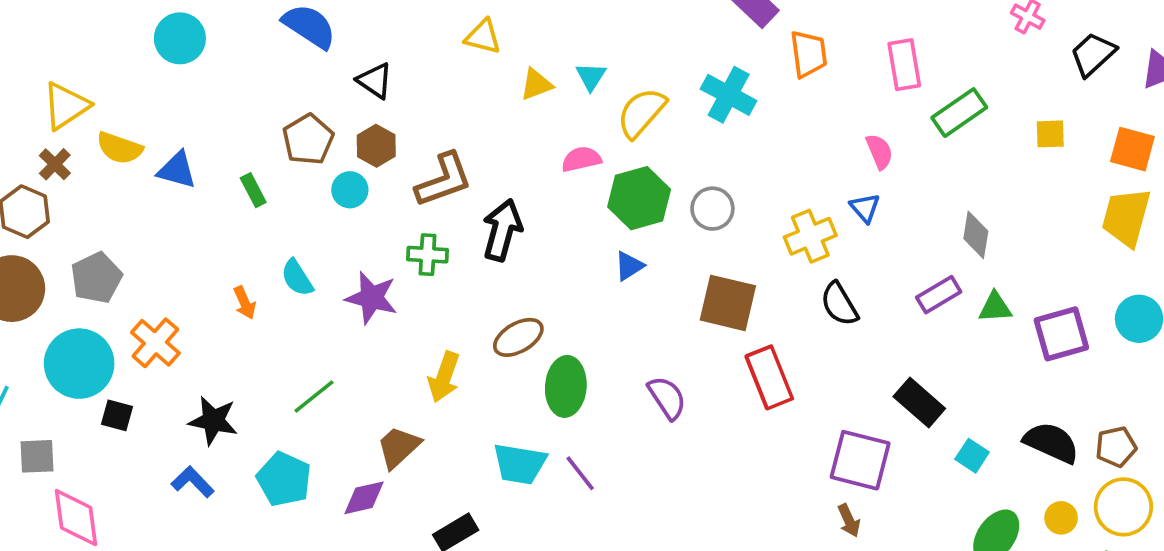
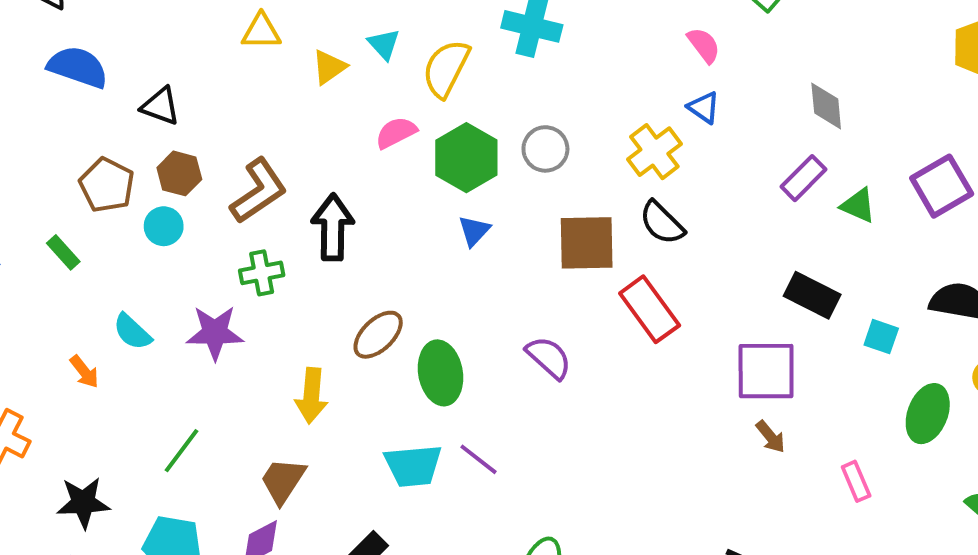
black semicircle: (839, 304) -> (662, 223), moved
green triangle: (995, 307) -> (858, 205), moved, turned 42

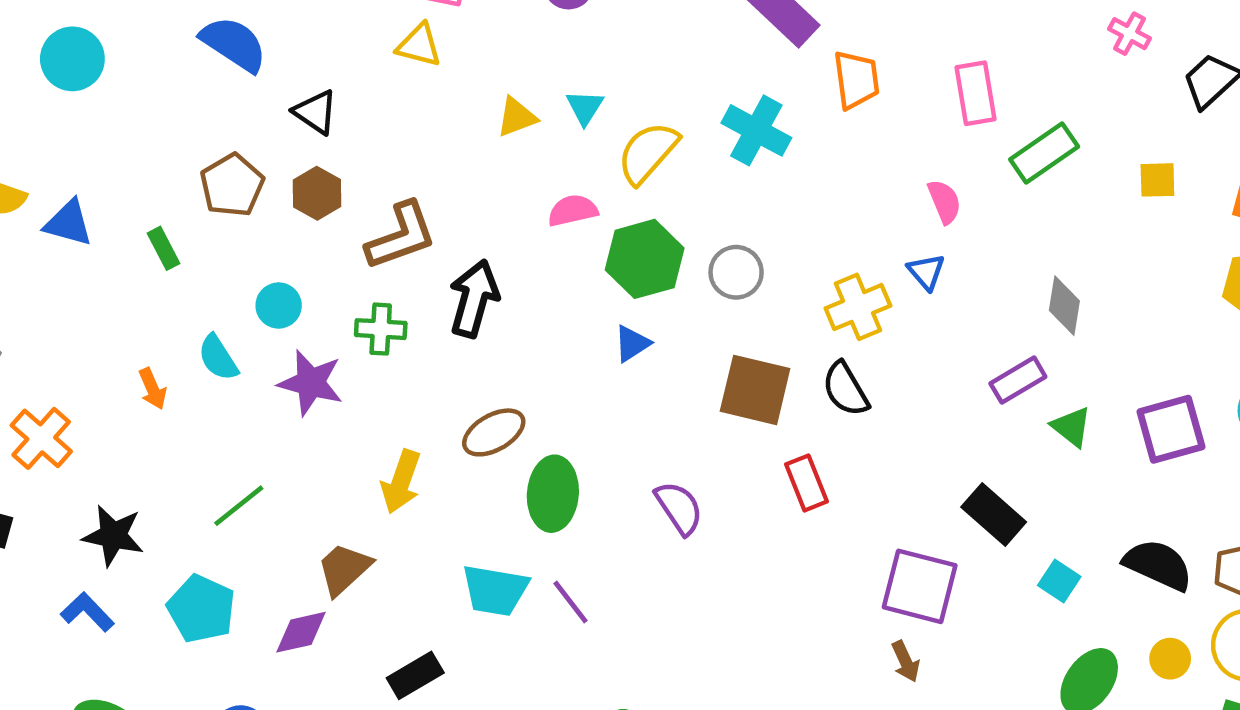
yellow triangle: (261, 32) -> (419, 45), moved
cyan circle: (164, 226) -> (279, 306), moved
red rectangle: (650, 309) -> (807, 483), size x0.7

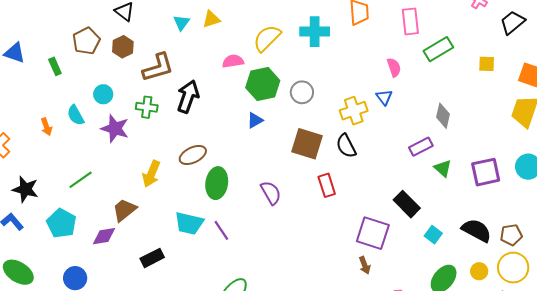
cyan triangle: (585, 107) -> (181, 23), moved
cyan cross: (756, 130) -> (315, 32), turned -32

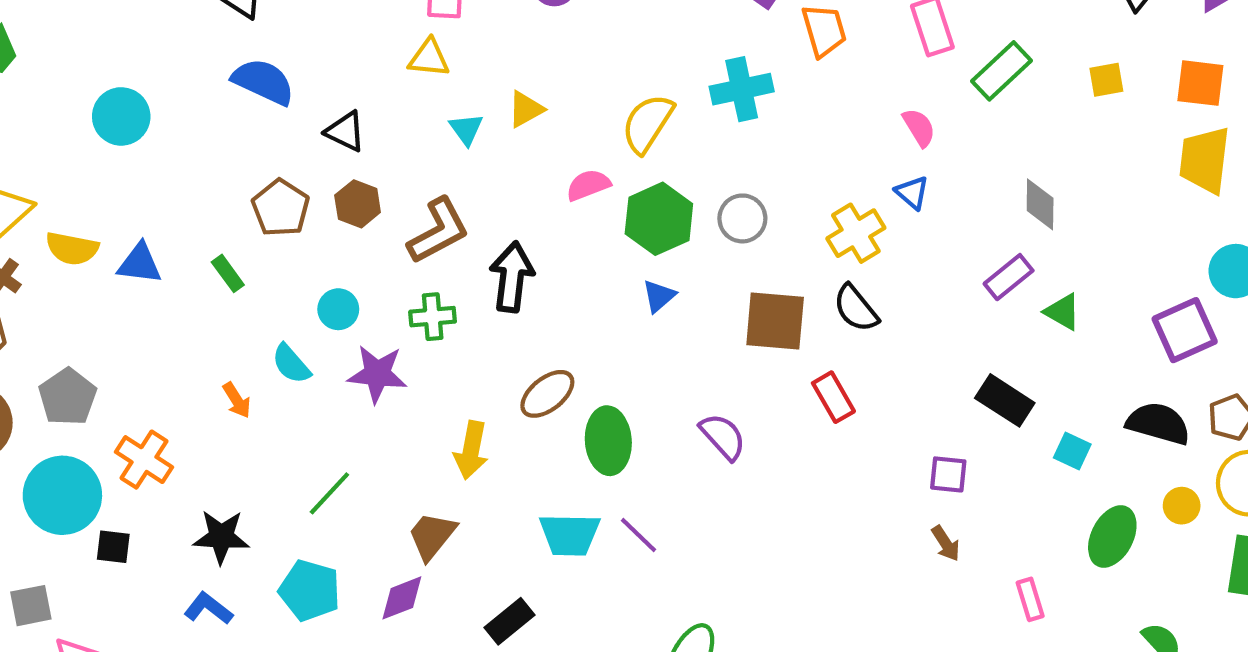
purple square: (486, 172) -> (1185, 330), moved
purple square: (373, 233) -> (948, 474), size x0.6

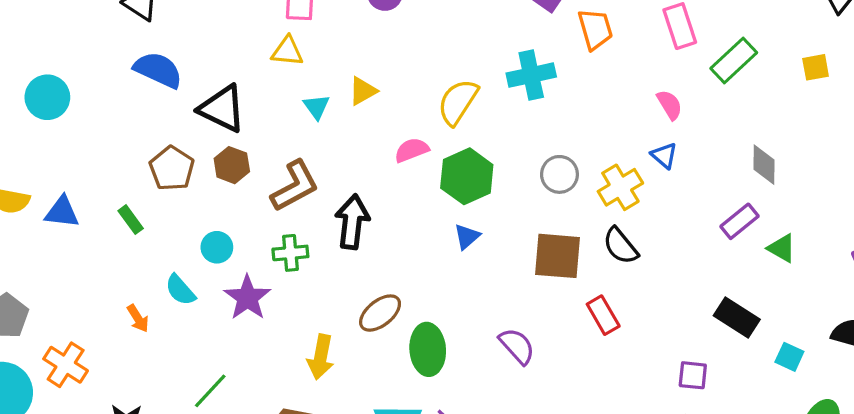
black triangle: (345, 131) -> (222, 109), size x1.5
gray circle: (742, 218) -> (559, 174), moved
purple star: (377, 374) -> (247, 298), turned 30

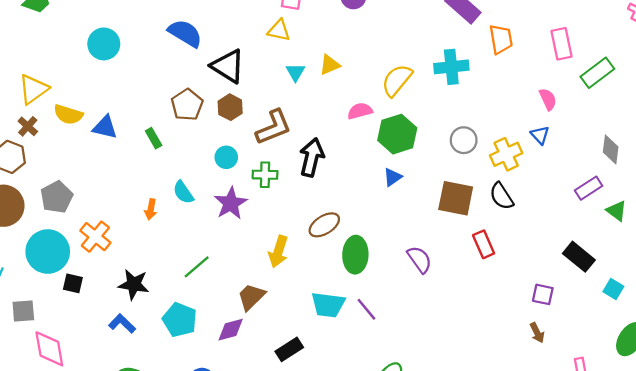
cyan circle: (217, 247) -> (226, 157), moved
orange arrow: (138, 318) -> (151, 209), turned 36

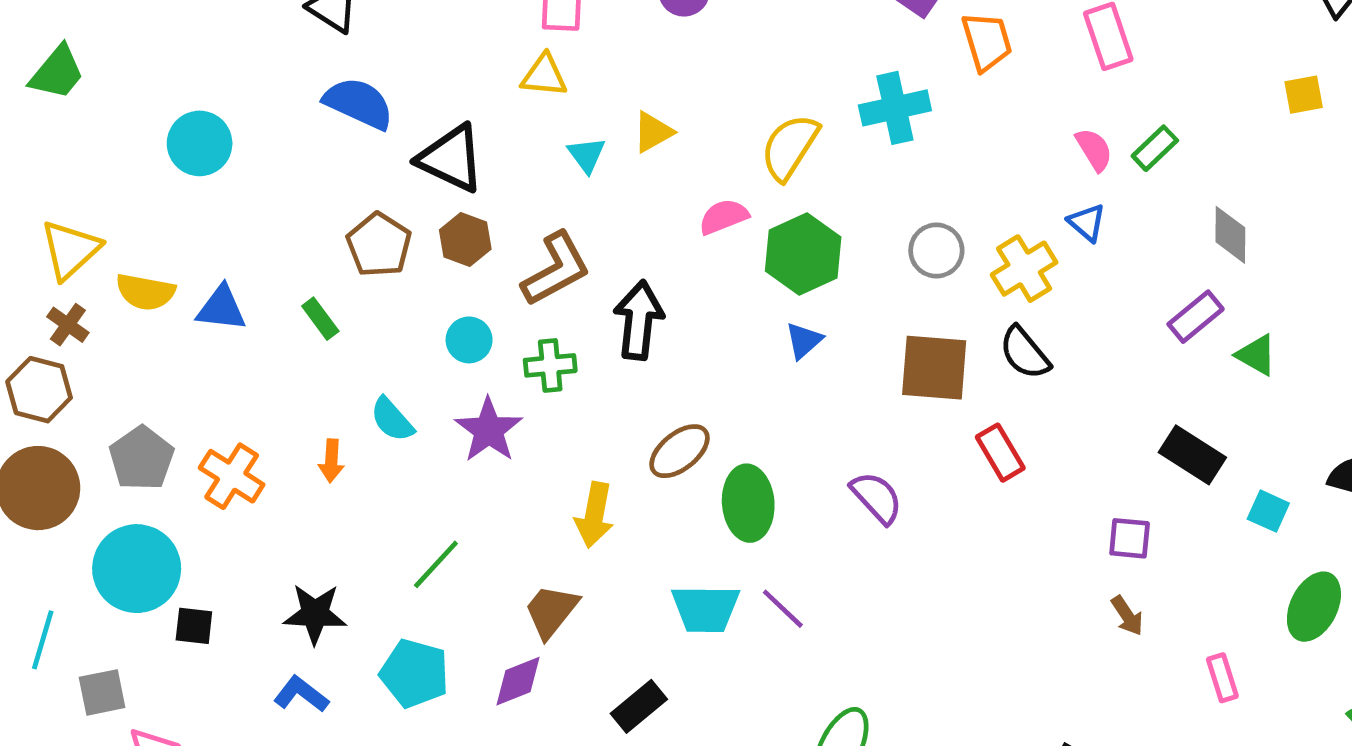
green rectangle: (597, 73) -> (1155, 148), moved, size x0.7
orange cross: (95, 237) -> (232, 476), moved

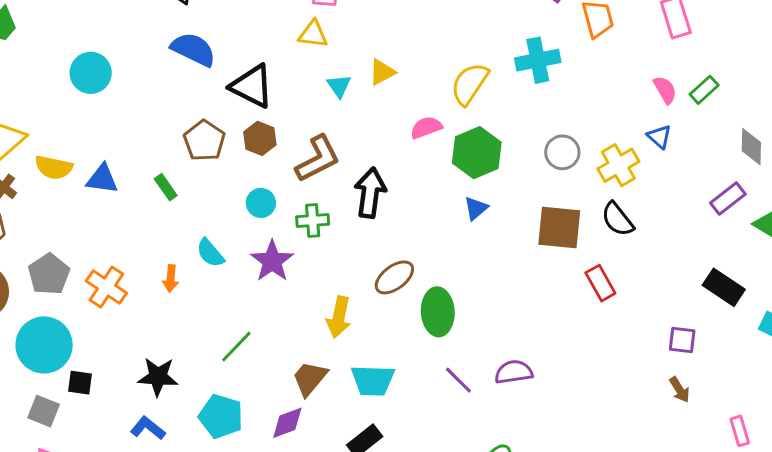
purple semicircle: (877, 498) -> (514, 372), moved, turned -57
cyan trapezoid: (706, 609) -> (373, 380), moved
gray square: (102, 692) -> (44, 411), moved, turned 32

